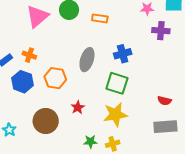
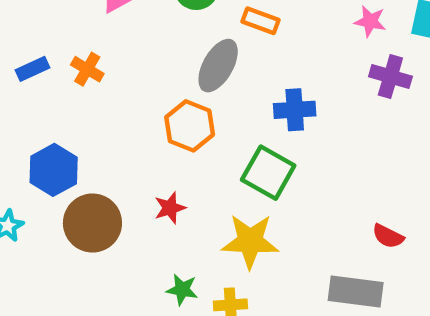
gray ellipse: (87, 60) -> (218, 66), moved
orange hexagon: (55, 78) -> (190, 126), moved
blue hexagon: (23, 82) -> (54, 170), moved
red semicircle: (164, 101) -> (388, 236), moved

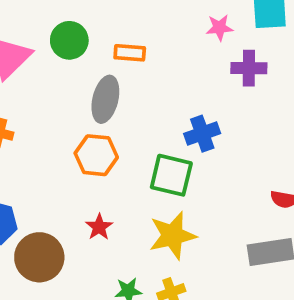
blue cross: (295, 110) -> (202, 134), moved

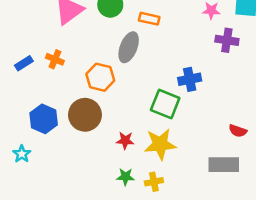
orange hexagon: (96, 155) -> (100, 77), moved
red star: (99, 227) -> (125, 140), moved, turned 30
brown circle: (39, 257) -> (85, 115), moved

